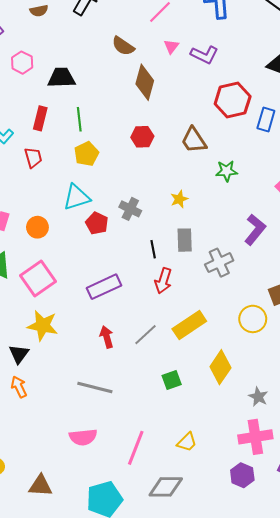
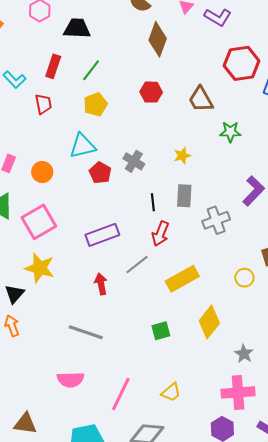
green line: (79, 119) -> (91, 70), turned 40
yellow circle: (253, 319) -> (244, 278), size x0.7
gray line: (146, 335) -> (137, 265), moved

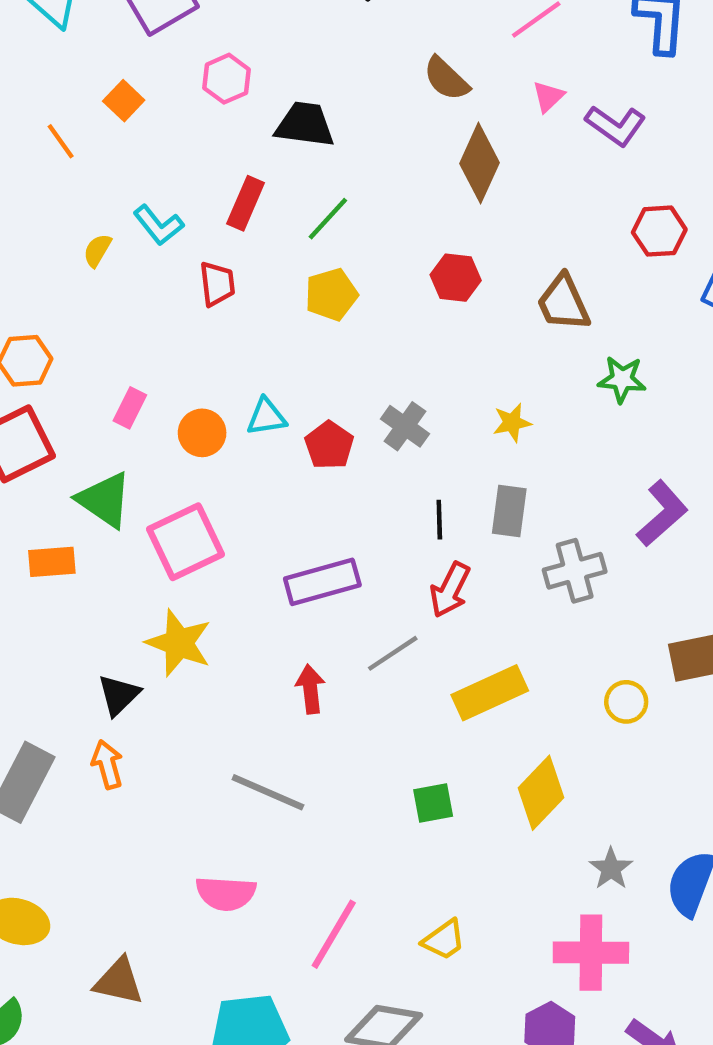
red hexagon: (242, 63) -> (659, 231), size x0.7
cyan triangle: (82, 146) -> (266, 417), moved, size x0.7

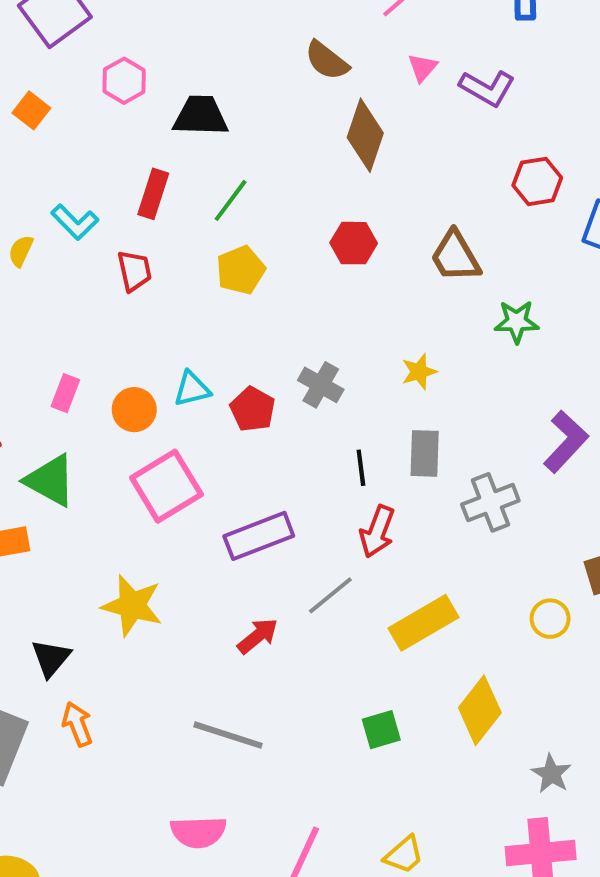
pink square: (186, 542) -> (166, 486), moved
red arrow: (310, 689) -> (258, 636), turned 63
black triangle: (119, 695) -> (51, 658), moved

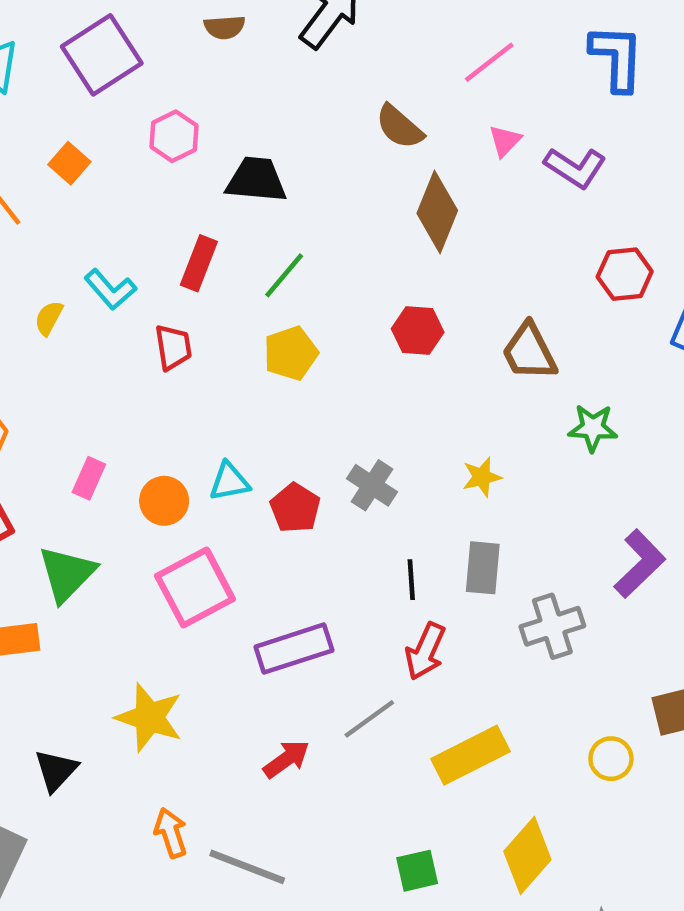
green triangle: (50, 480) -> (67, 574), turned 42
orange arrow: (77, 724) -> (171, 833), moved

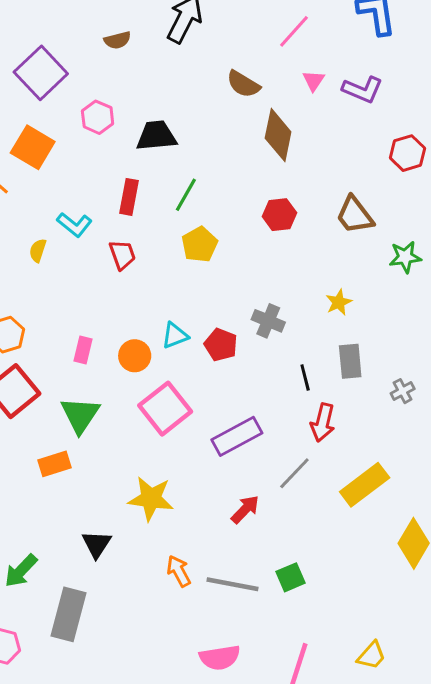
orange square: (69, 163) -> (33, 147), size x1.6
gray cross: (552, 626) -> (403, 391), size x0.6
green square: (417, 871) -> (291, 577), moved

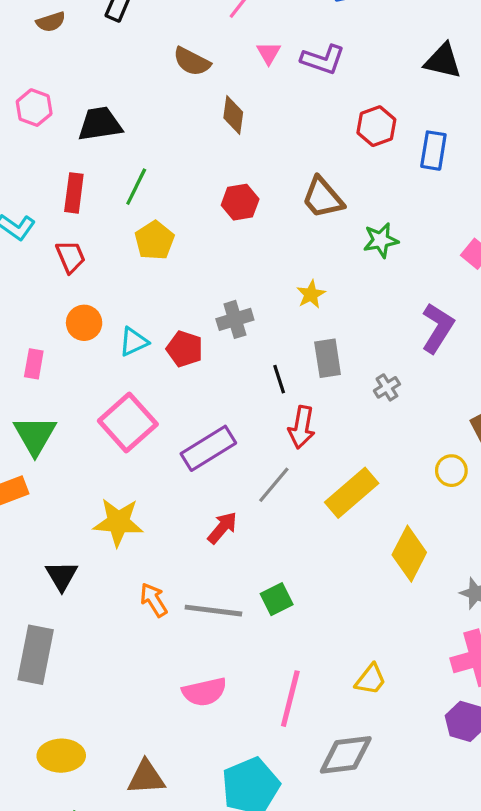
brown diamond: (278, 135) -> (233, 115), size x0.7
gray cross: (268, 321) -> (235, 319), turned -36
orange circle: (135, 356) -> (84, 323), moved

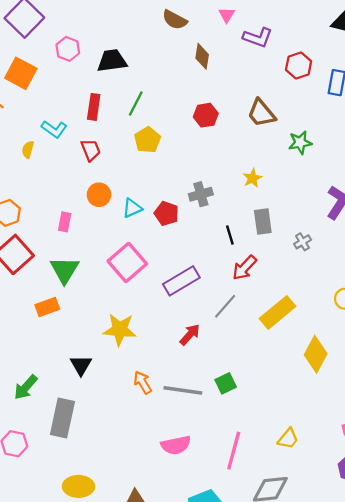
purple L-shape: (323, 60) -> (258, 37), moved
red arrow: (302, 427) -> (244, 268), turned 32

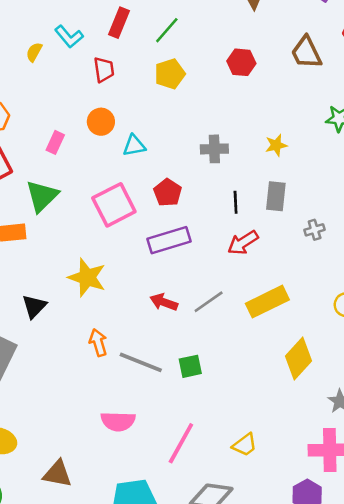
brown trapezoid: (261, 113) -> (306, 53), moved
red pentagon: (167, 213) -> (168, 193), moved
gray line: (225, 306) -> (209, 302), moved
red arrow: (190, 335) -> (164, 302), turned -125

